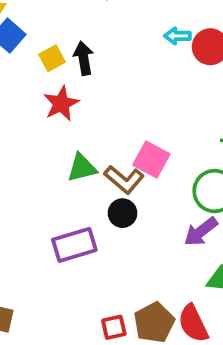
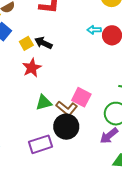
black arrow: (84, 58) -> (43, 43), turned -54
black circle: (123, 213) -> (66, 127), size x1.6

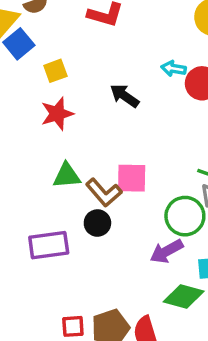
black arrow: (43, 43) -> (125, 96), moved
pink square: (81, 97) -> (132, 178), turned -36
black circle: (66, 127) -> (97, 223), size x0.6

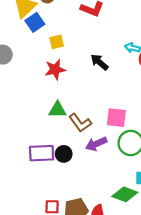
pink square: (132, 178) -> (116, 118), moved
black circle: (97, 223) -> (64, 154), moved
purple arrow: (166, 251) -> (96, 144), moved

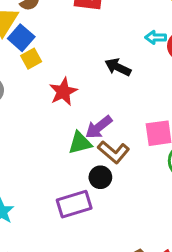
yellow square: (57, 42) -> (31, 59), moved
purple arrow: (96, 144) -> (99, 127), moved
black circle: (64, 154) -> (100, 177), moved

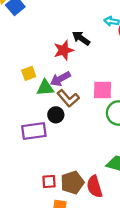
yellow square: (31, 59) -> (29, 73), moved
red star: (63, 92) -> (64, 50), moved

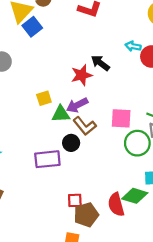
red square: (49, 182) -> (75, 200), moved
red semicircle: (95, 187) -> (116, 205), moved

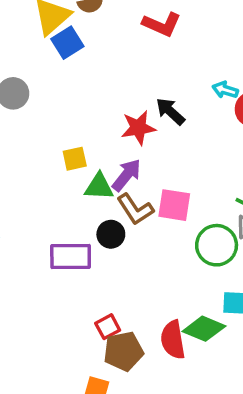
purple arrow: (77, 105) -> (127, 175), turned 150
pink square: (121, 118) -> (174, 205), moved
red square: (75, 200) -> (108, 327), turned -32

